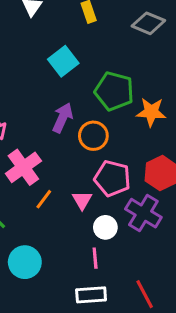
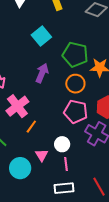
orange circle: (93, 136) -> (75, 84), moved
pink triangle: (82, 200) -> (42, 155), moved
white circle: (105, 227) -> (62, 144), moved

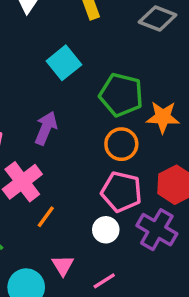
purple arrow: (42, 73) -> (46, 128), moved
white circle: (62, 144) -> (106, 230), moved
pink line: (66, 164) -> (104, 281), turned 64

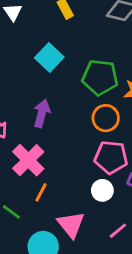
orange line: (46, 217) -> (41, 192), moved
pink triangle: (63, 265) -> (71, 225), size x1.5
pink line: (104, 281) -> (118, 231), moved

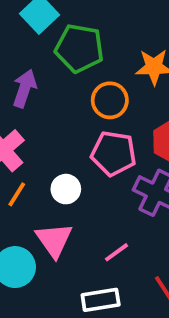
green pentagon: (100, 77) -> (79, 48), moved
white circle: (102, 190) -> (66, 189), moved

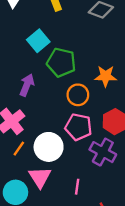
white circle: (66, 189) -> (49, 147), size x1.6
pink line: (117, 252) -> (77, 187), turned -49

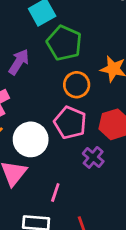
purple cross: (103, 152) -> (93, 157), size x0.7

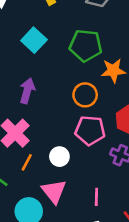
green pentagon: (64, 43) -> (86, 45), moved
white circle: (31, 139) -> (59, 157), size x0.6

